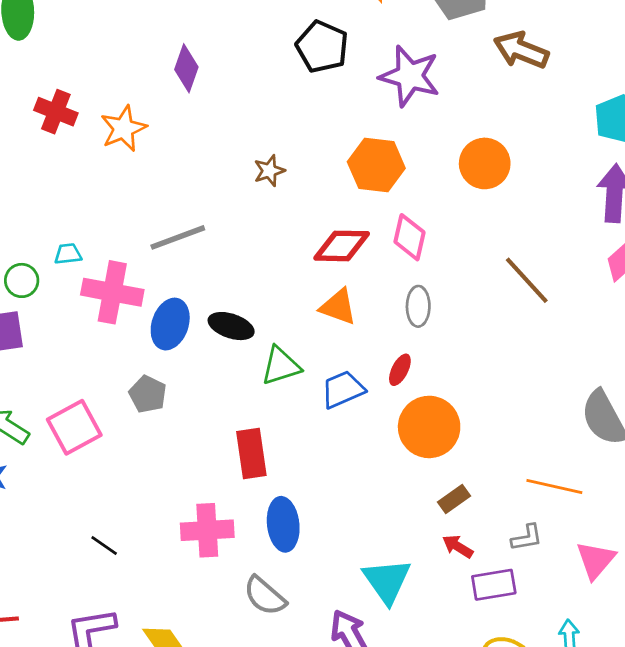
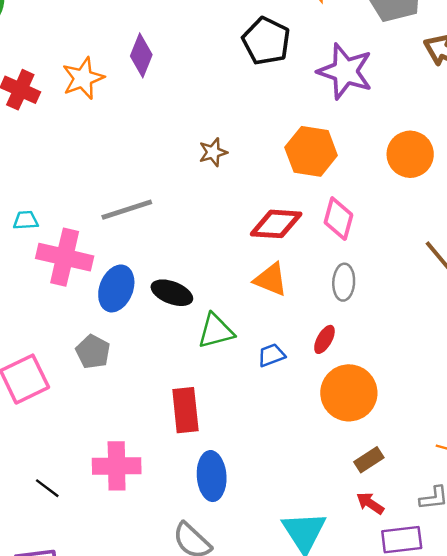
orange star: (123, 129) -> (83, 78), moved
blue trapezoid: (343, 389) -> (271, 355), size x0.7
pink cross: (207, 530) -> (117, 466), moved

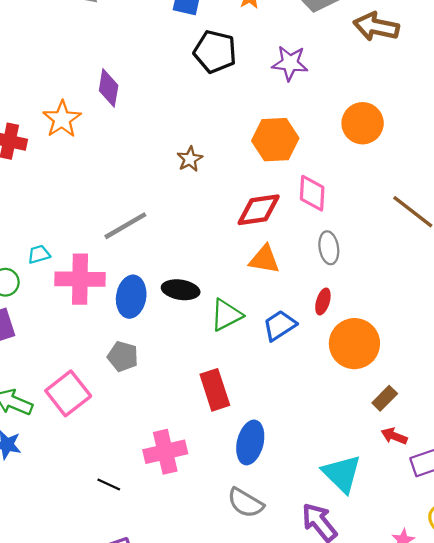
purple star: (345, 71) -> (290, 63), size x0.7
blue trapezoid: (271, 355) -> (280, 325), size x1.4
blue ellipse: (212, 476) -> (250, 442), turned 30

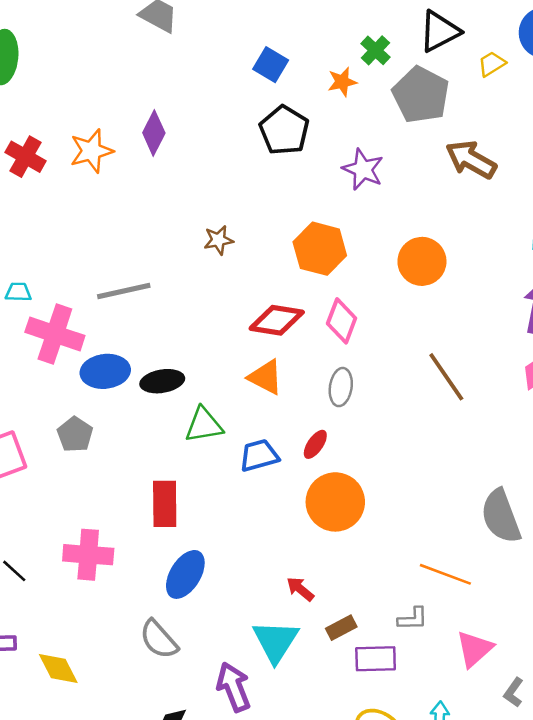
black ellipse: (181, 290) -> (162, 381), turned -36
blue ellipse: (131, 297) -> (105, 371), turned 57
brown rectangle: (385, 398) -> (341, 628), moved
red arrow: (394, 436) -> (300, 589), moved

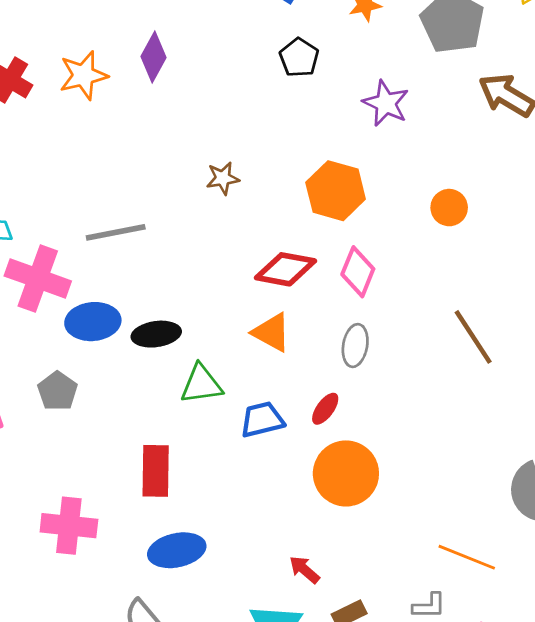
black pentagon: (284, 130) -> (299, 58), size x0.7
orange circle: (422, 261) -> (449, 208), size x0.7
blue ellipse: (185, 574) -> (177, 550), turned 45

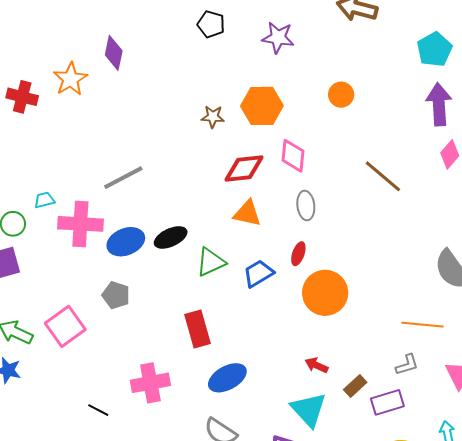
brown star: (223, 178) -> (213, 117), moved, turned 30

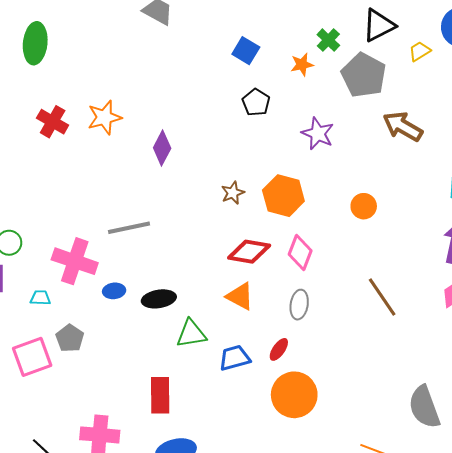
purple diamond: (114, 53) -> (162, 148), moved
brown star: (213, 117) -> (233, 193), turned 30
cyan trapezoid: (44, 200) -> (40, 298), moved
blue ellipse: (126, 242) -> (114, 291), size x0.6
gray pentagon: (116, 295) -> (70, 338), moved

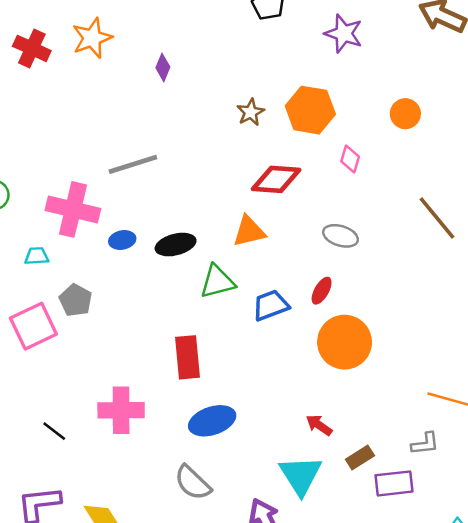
purple diamond: (162, 148) -> (163, 67), size x0.7
pink diamond: (300, 253) -> (350, 159), moved, size x0.7
orange triangle: (240, 296) -> (249, 231), moved, turned -36
gray ellipse: (299, 305) -> (341, 236), turned -76

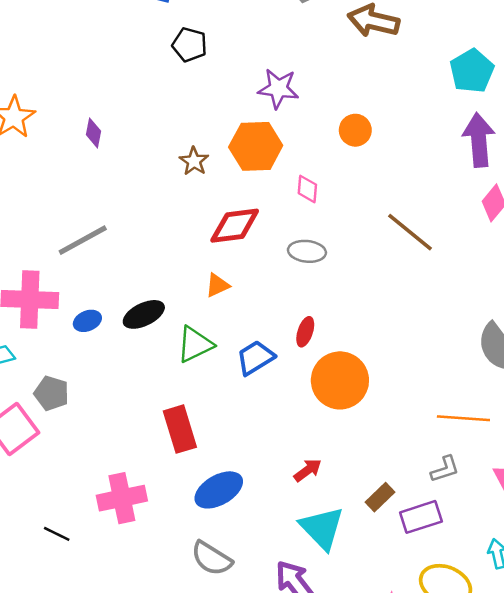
purple star: (344, 34) -> (278, 89), moved
orange triangle: (249, 231) -> (217, 285), size x0.7
gray ellipse: (341, 236) -> (307, 251), moved
red arrow: (319, 425) -> (308, 470), moved, turned 120

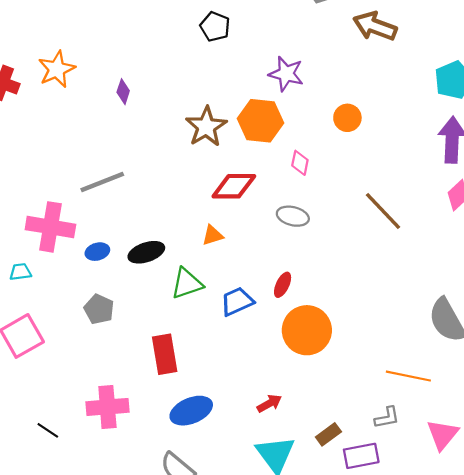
brown star: (194, 161) -> (206, 127), size x1.6
gray pentagon: (51, 393) -> (99, 309), moved

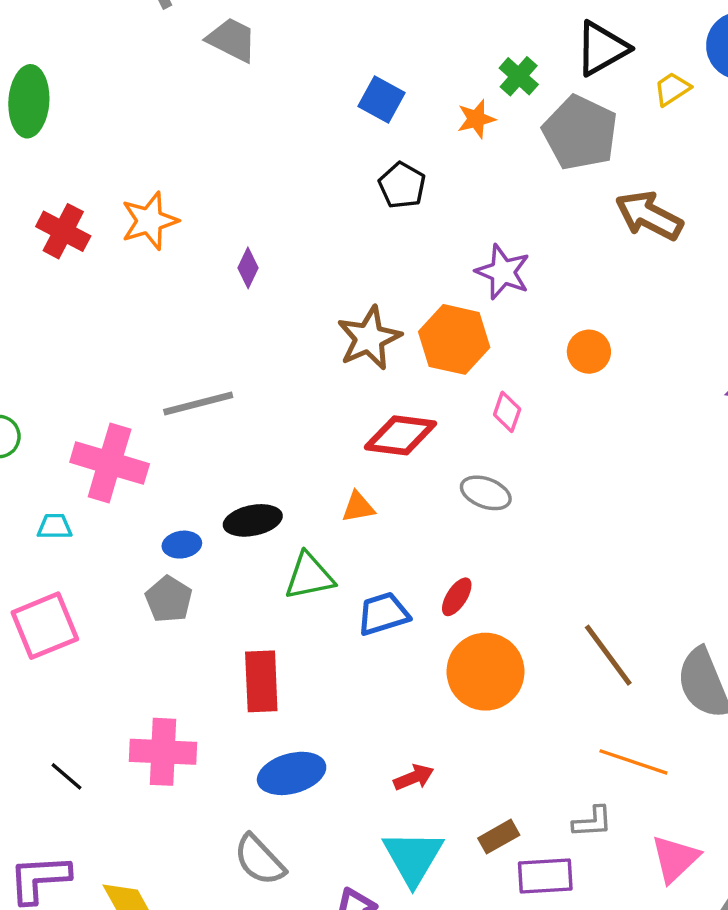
brown line: (383, 211) -> (608, 655), moved
blue ellipse: (97, 252) -> (182, 545), moved

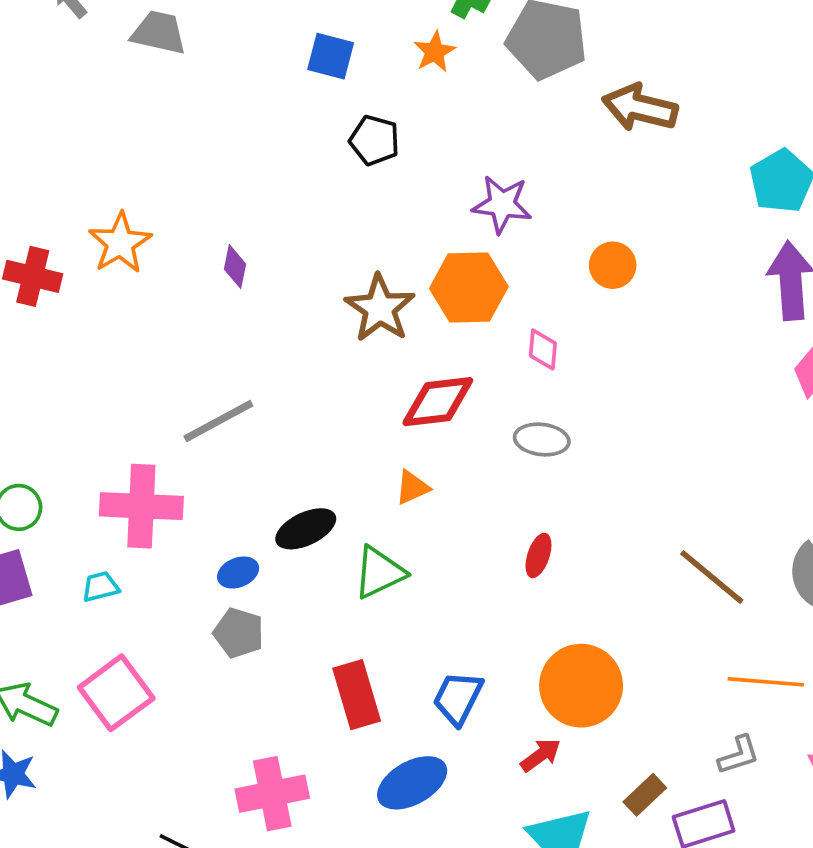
blue trapezoid: (383, 614) -> (458, 698), moved, turned -32
orange circle: (486, 672) -> (581, 686), moved

